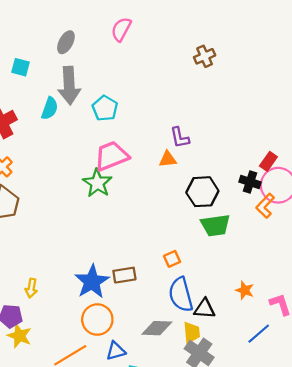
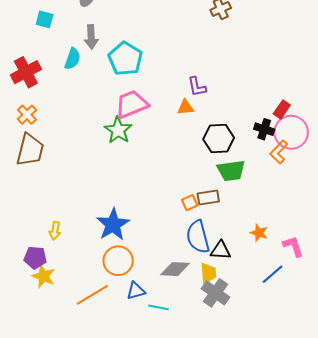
gray arrow: (69, 86) -> (91, 37), size x0.7
cyan pentagon: (105, 108) -> (125, 59), size x1.4
brown rectangle: (124, 275) -> (208, 198), moved

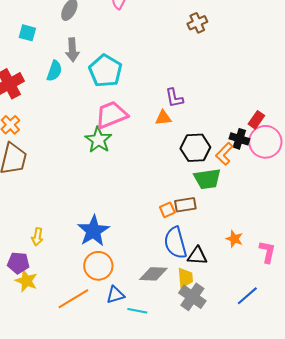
orange L-shape: (279, 152) -> (224, 154), moved
pink L-shape: (293, 246) -> (267, 252), turned 30
blue line: (272, 274) -> (247, 296), moved

